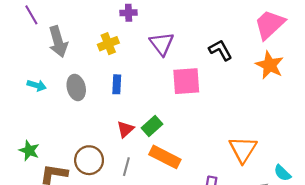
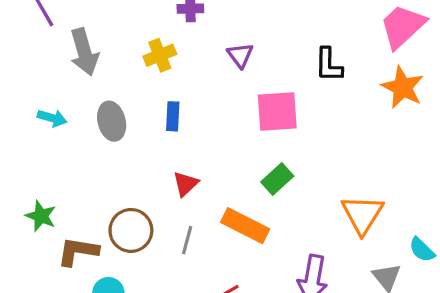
purple triangle: (162, 44) -> (240, 55), size x0.7
black L-shape: (220, 50) -> (329, 65), turned -150
green rectangle: (152, 126) -> (277, 179), moved

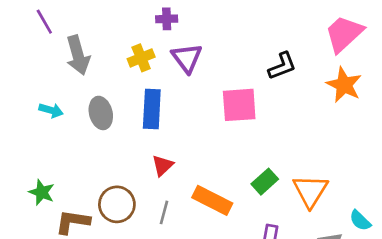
purple triangle: (240, 55) -> (187, 58), moved, size x1.4
black L-shape: (329, 65) -> (282, 66), turned -112
blue rectangle: (173, 116) -> (152, 109), size x1.6
green rectangle: (277, 179) -> (265, 182), moved

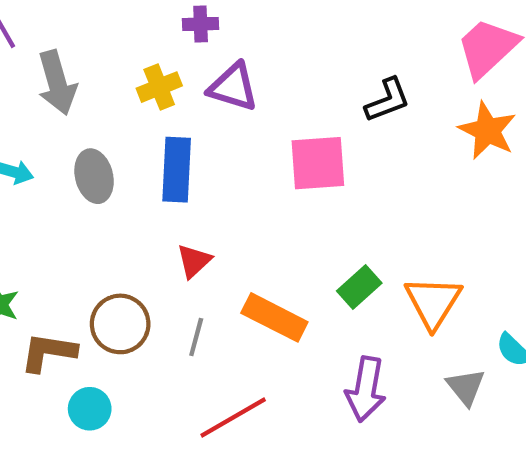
purple triangle: (187, 58) -> (233, 87), turned -36

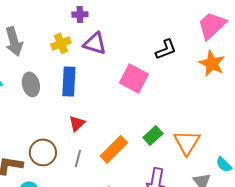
pink square: (318, 163) -> (134, 78), turned 32
orange rectangle: (274, 317) -> (114, 149), turned -72

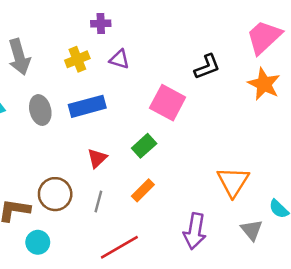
purple triangle: (95, 43) -> (119, 59), size x0.7
blue rectangle: (69, 81) -> (87, 106), turned 72
green rectangle: (153, 135) -> (144, 146), moved
orange rectangle: (114, 149) -> (143, 190), size x0.7

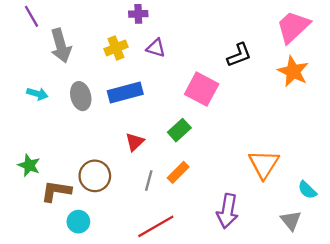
gray line: (98, 201) -> (149, 181), moved
gray triangle: (252, 230) -> (291, 220), moved

